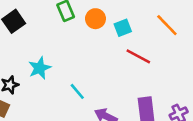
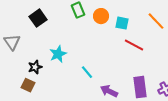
cyan square: (123, 28) -> (122, 23), turned 32

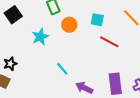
orange circle: (101, 16) -> (69, 25), moved
cyan star: (58, 54) -> (40, 37), moved

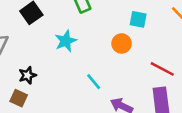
orange circle: (69, 25) -> (122, 43), moved
red line: (109, 42) -> (162, 69), moved

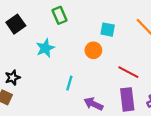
cyan line: (94, 82) -> (69, 83), turned 56

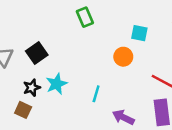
black square: (16, 24) -> (37, 53), moved
cyan star: (45, 48) -> (56, 84), moved

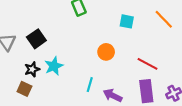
orange circle: (123, 57) -> (106, 52), moved
cyan line: (96, 94) -> (90, 85), moved

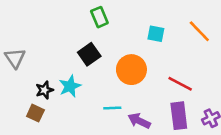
black square: (36, 39) -> (89, 54), moved
orange circle: (106, 52) -> (131, 70), size x1.5
cyan line: (90, 85) -> (112, 108), turned 72

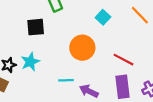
cyan square: (156, 34) -> (103, 17), turned 32
black square: (89, 54) -> (36, 27), moved, turned 30

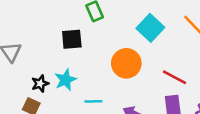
cyan square: (103, 17) -> (150, 28), size x1.5
cyan line: (66, 80) -> (93, 101), moved

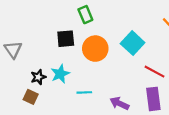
cyan square: (150, 28) -> (133, 43), moved
orange circle: (126, 63) -> (95, 49), moved

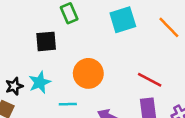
cyan square: (133, 43) -> (123, 20), moved, turned 30
orange circle: (95, 49) -> (88, 73), moved

